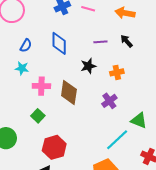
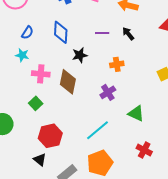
black star: (88, 66) -> (80, 55), moved
cyan line: (117, 140) -> (97, 130), moved

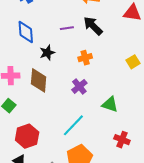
black arrow: (128, 34) -> (93, 26), size x1.5

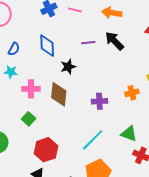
orange cross: (85, 58) -> (132, 93), moved
purple cross: (79, 86) -> (99, 101), turned 35
green triangle: (110, 104) -> (129, 134), moved

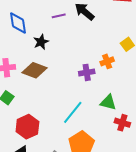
brown diamond: (59, 94) -> (35, 70), turned -70
purple cross: (99, 101) -> (87, 72), moved

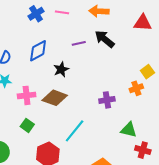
blue diamond: (18, 23) -> (38, 51), turned 70
orange cross: (107, 61) -> (136, 88), moved
cyan line: (73, 112) -> (75, 131), moved

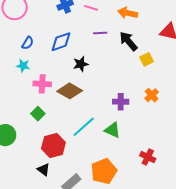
purple line: (79, 43) -> (100, 33), moved
yellow square: (147, 72) -> (147, 59), moved
orange cross: (136, 88) -> (152, 95), turned -32
green triangle: (129, 130) -> (112, 130), moved

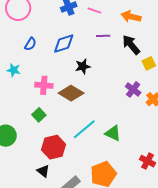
cyan star: (23, 66) -> (14, 70), moved
purple cross: (121, 102) -> (133, 89), moved, turned 35

